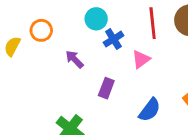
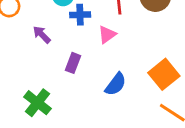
blue cross: (114, 39) -> (80, 15), turned 30

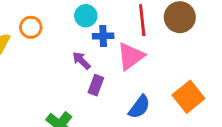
purple arrow: (42, 35) -> (81, 61), moved
pink triangle: (107, 35) -> (131, 56), size x1.5

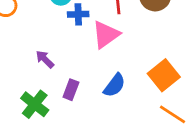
purple arrow: (81, 61) -> (45, 59), moved
purple rectangle: (96, 85) -> (71, 90), moved

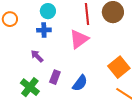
blue cross: (78, 14) -> (44, 30), moved
blue semicircle: (114, 85) -> (80, 83), moved

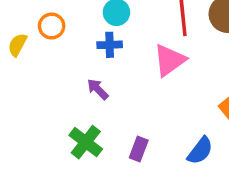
purple rectangle: (55, 77) -> (139, 149), moved
blue semicircle: (80, 83) -> (200, 151), moved

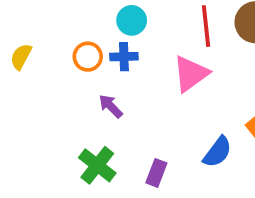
orange circle: (52, 26) -> (88, 57), moved
blue semicircle: (200, 151) -> (217, 152), moved

